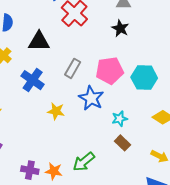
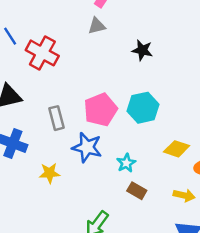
black star: (120, 28) -> (142, 50), moved
gray rectangle: (73, 68) -> (57, 118), turned -30

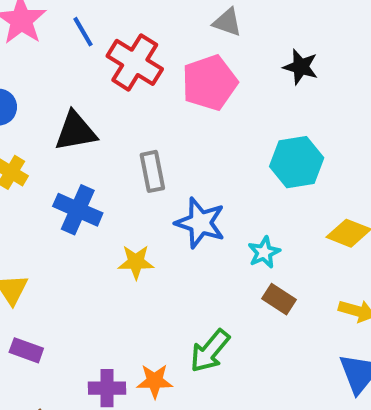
gray triangle: (97, 26) -> (227, 22), turned 30
pink pentagon: (100, 110) -> (210, 83), moved

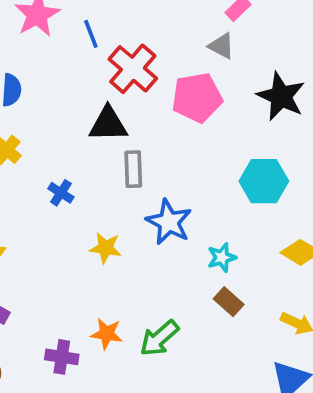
black star: (301, 67) -> (281, 96), size x1.5
black triangle: (76, 131) -> (108, 124), moved
blue cross: (78, 210) -> (61, 193), size x0.6
orange star: (155, 381) -> (107, 334), moved

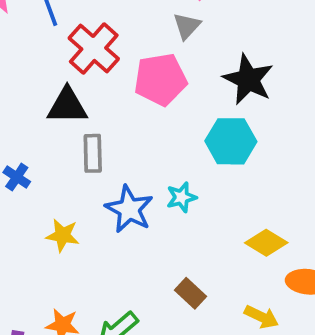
gray triangle: (222, 46) -> (187, 26), turned 44
cyan hexagon: (264, 181) -> (231, 141), moved
cyan star: (222, 257) -> (181, 197), moved

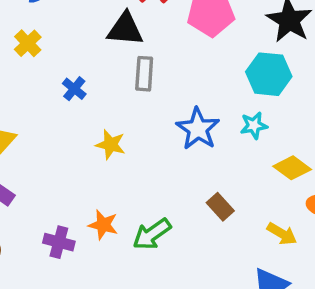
cyan star: (181, 197) -> (254, 125), moved
blue star: (129, 209) -> (198, 129), moved

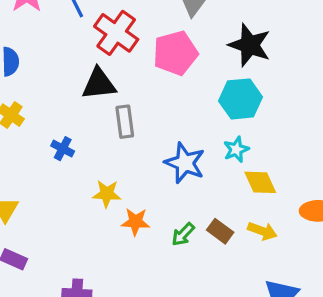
yellow diamond: (292, 168) -> (260, 182), moved, turned 40
orange star: (103, 225) -> (135, 222), moved
green arrow: (152, 234) -> (183, 234), moved, size x0.7
yellow arrow: (282, 234) -> (262, 231), moved

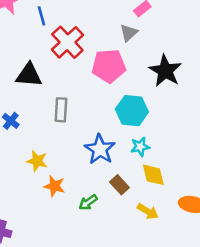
black triangle: (99, 84) -> (29, 75), moved
cyan hexagon: (241, 99) -> (132, 111), moved
brown rectangle: (220, 231) -> (119, 185), moved

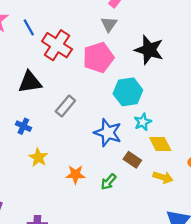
gray rectangle: (61, 110) -> (65, 106), turned 50
yellow star: (37, 161) -> (38, 157), moved, turned 30

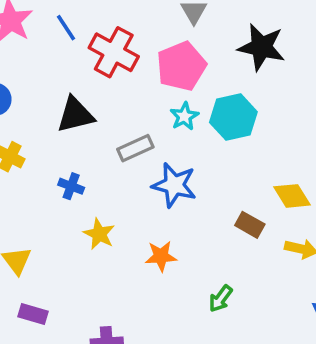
gray rectangle: (65, 106) -> (135, 148), turned 30
cyan star: (143, 122) -> (184, 116), moved
blue star: (108, 133) -> (174, 185), moved
green arrow: (109, 182) -> (221, 299), moved

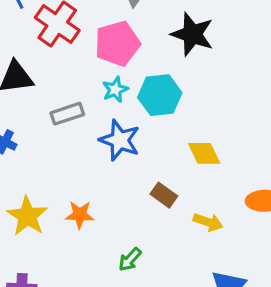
blue star: (174, 185) -> (120, 140), moved
yellow diamond: (292, 196) -> (204, 153), moved
yellow star: (99, 234) -> (27, 216), moved, size x1.4

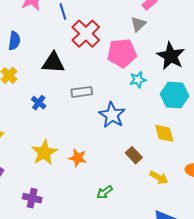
cyan star: (115, 90) -> (138, 80), moved
cyan hexagon: (160, 95) -> (174, 95), moved

